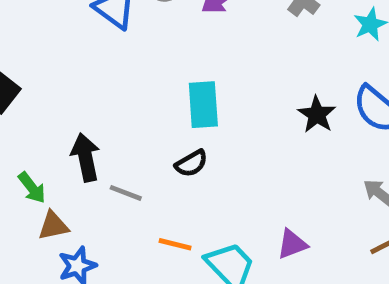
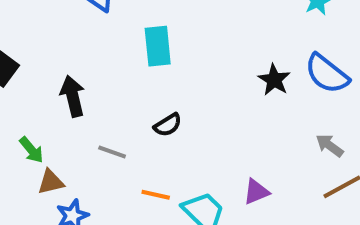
cyan rectangle: (203, 105) -> (158, 46), moved
black arrow: (86, 157) -> (73, 96), moved

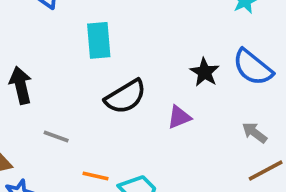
black semicircle: (168, 125) -> (126, 97), moved, size x1.6
purple triangle: (256, 192) -> (179, 117), moved

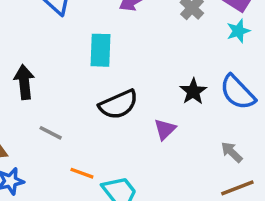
purple triangle: (179, 117) -> (165, 129), turned -30

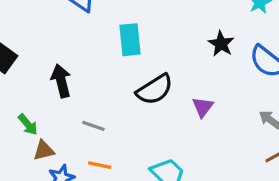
black star: (193, 91) -> (221, 44), moved
orange line: (82, 173) -> (100, 165), moved

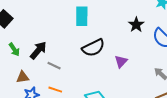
black arrow: (61, 81) -> (38, 50), moved, turned 48
green arrow: (28, 125) -> (14, 49), moved

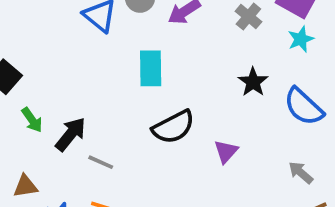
green arrow: (14, 49) -> (32, 120), moved
brown triangle: (23, 77) -> (25, 186), moved

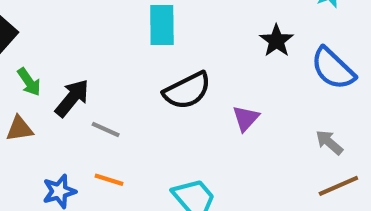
brown triangle: (25, 186) -> (19, 129), moved

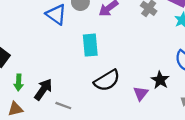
black star: (276, 41) -> (160, 80), moved
green arrow: (29, 82) -> (19, 82), turned 42

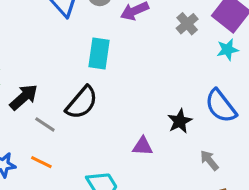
black semicircle: (107, 80) -> (82, 103), moved, turned -32
purple triangle: (141, 93) -> (143, 146), moved, turned 42

